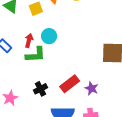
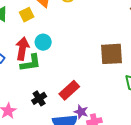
red arrow: (29, 41) -> (22, 49), size x1.5
purple star: (92, 88) -> (81, 112), moved

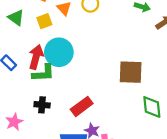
cyan circle: (43, 42) -> (59, 52), size x1.6
black cross: (39, 98) -> (42, 105), moved, turned 32

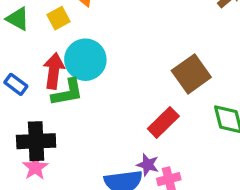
brown square: (131, 72) -> (191, 74), turned -30
black cross: (42, 105) -> (36, 141), moved, size x1.6
red rectangle: (82, 106) -> (163, 122), moved

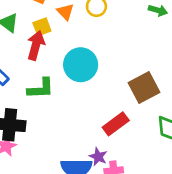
cyan circle: (85, 60) -> (81, 65), moved
red arrow: (54, 71) -> (36, 45), moved

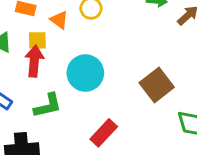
yellow square: (42, 27) -> (37, 40), turned 30
red rectangle: (116, 124) -> (104, 133), moved

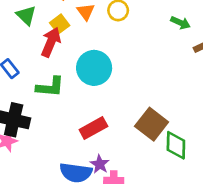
yellow square: (37, 40) -> (60, 24), turned 36
brown square: (157, 85) -> (152, 124), moved, turned -32

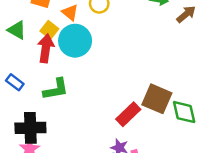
cyan circle: (94, 68) -> (75, 41), moved
red rectangle: (93, 128) -> (128, 114), moved

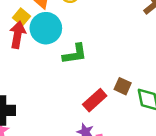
green L-shape: (56, 89) -> (75, 54), moved
brown square: (157, 99) -> (123, 86), size x0.6

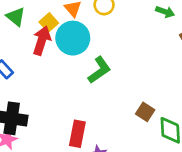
green L-shape: (75, 54) -> (99, 70), turned -35
red rectangle: (95, 100) -> (77, 134), moved, turned -45

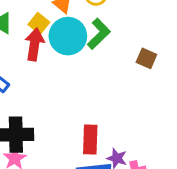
green L-shape: (99, 70) -> (99, 34), moved
brown square: (145, 112) -> (146, 58), moved

